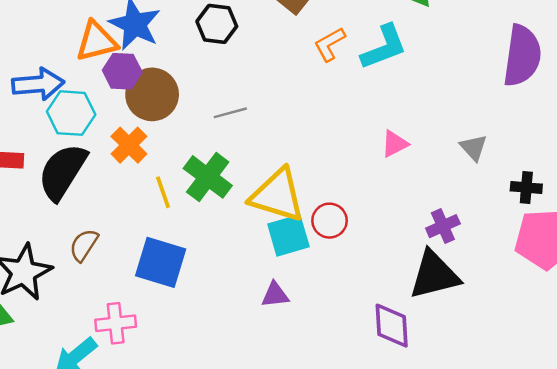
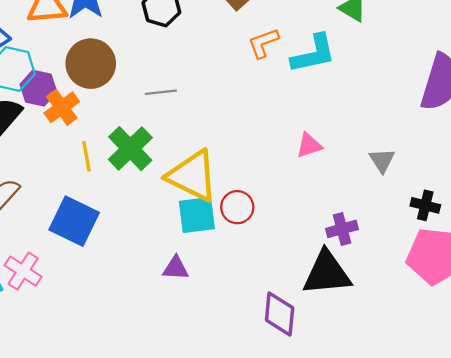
purple hexagon: (122, 71) -> (38, 88), moved
pink cross: (116, 323) -> (23, 271), turned 30

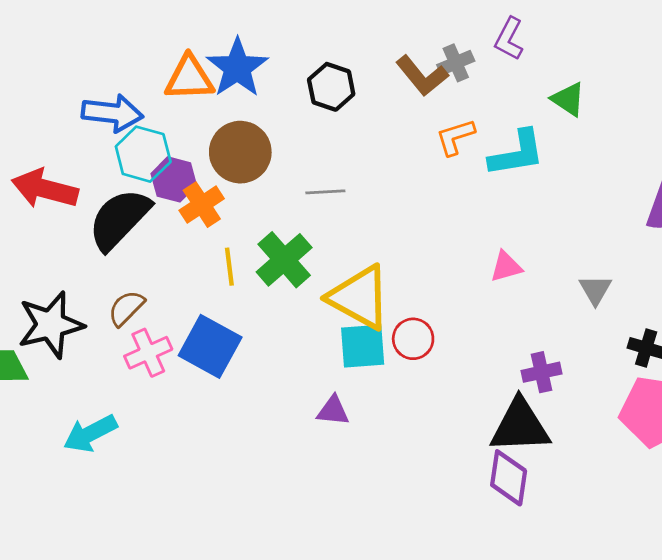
pink cross: (23, 271) -> (148, 353), moved, turned 30
purple diamond: (280, 314) -> (509, 478), moved

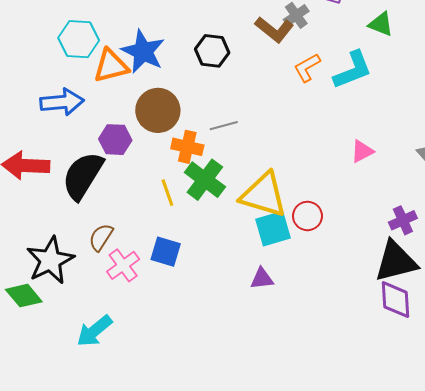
cyan hexagon: (143, 154) -> (79, 39), moved
orange cross: (202, 205) -> (187, 147), moved, turned -32
blue square: (210, 346) -> (166, 252), size x0.7

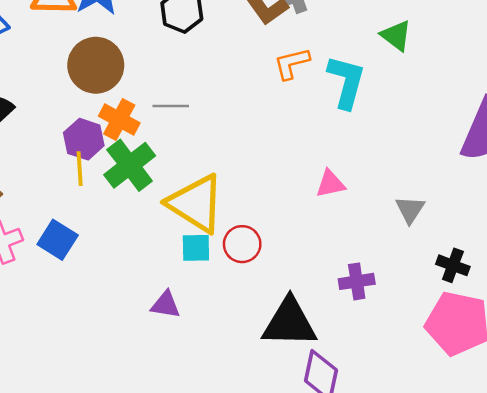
cyan L-shape: (353, 70) -> (346, 82), turned -69
purple hexagon: (115, 140) -> (84, 139), moved
cyan square: (273, 229) -> (196, 248), size x0.7
black triangle: (396, 261) -> (289, 323), moved

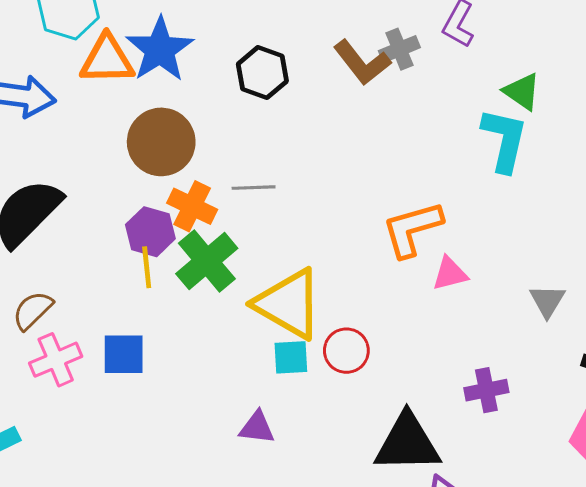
orange L-shape: (292, 63) -> (412, 229), moved, size x1.4
cyan L-shape: (346, 82) -> (504, 140), moved
blue square: (58, 240) -> (124, 354), turned -30

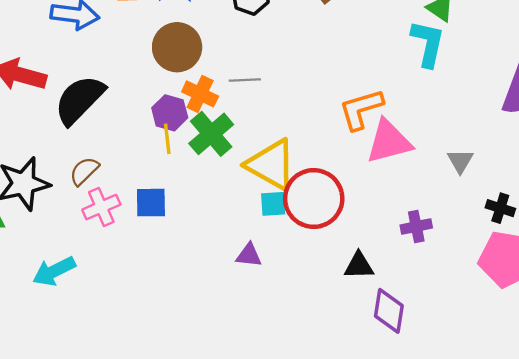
pink triangle: (450, 274) -> (389, 142), size x1.8
red circle: (346, 351) -> (314, 199), size x1.8
black triangle: (407, 443) -> (359, 266), size x0.6

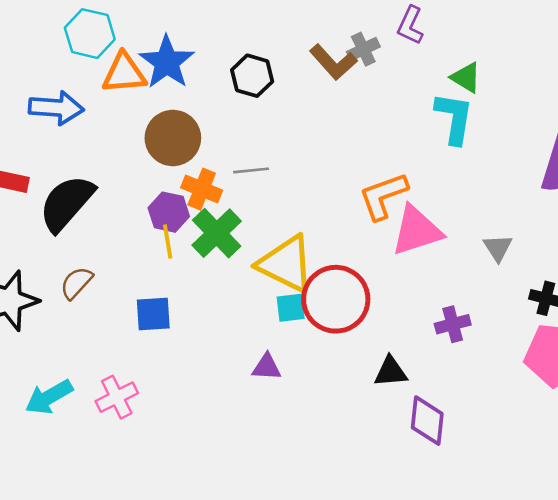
pink cross: (101, 207) -> (117, 397), moved

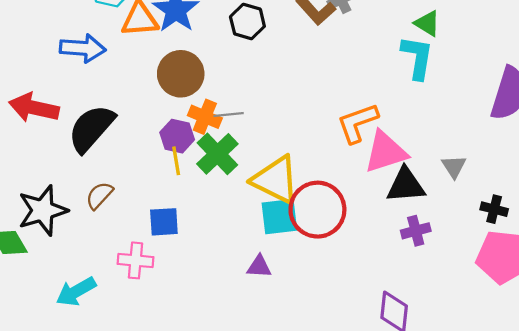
gray line: (251, 170) -> (229, 114), moved
cyan square: (291, 308) -> (279, 217), size x1.5
black triangle: (391, 372) -> (406, 185), moved, size x1.4
pink cross: (117, 397) -> (136, 260), moved, turned 32

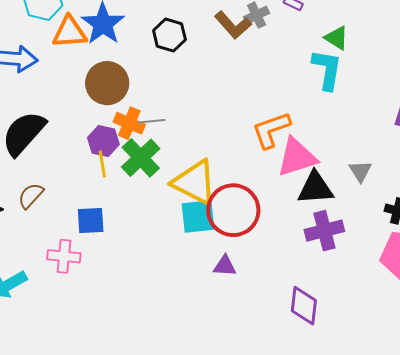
purple cross: (416, 231) -> (324, 231), size x1.4
purple triangle: (259, 267) -> (225, 266), moved

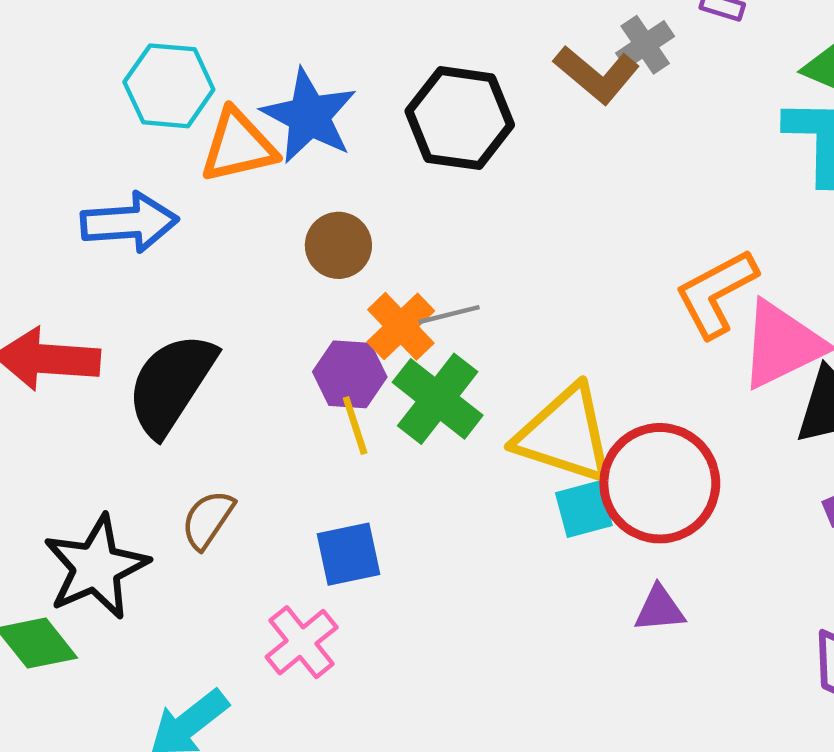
black hexagon: (169, 35) -> (460, 118), size x1.4
brown circle: (107, 83) -> (338, 245), size x0.7
orange cross: (129, 123) -> (401, 326), turned 32
cyan square: (198, 217) -> (584, 509), size x0.7
pink cross: (64, 256) -> (302, 642), turned -36

